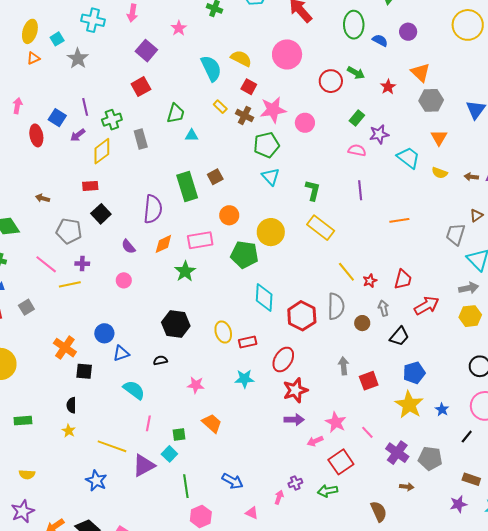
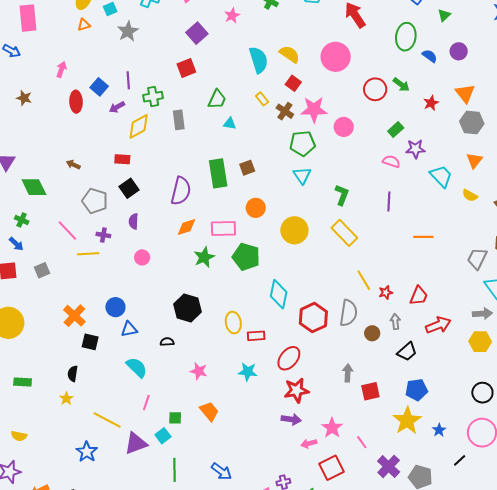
purple semicircle: (128, 247) -> (134, 221), moved, turned 35
green pentagon: (244, 255) -> (246, 257), moved

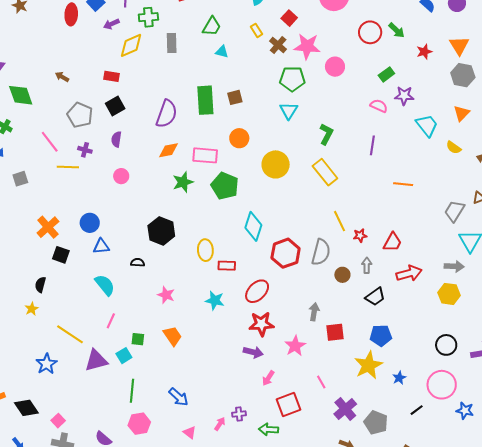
pink star: (332, 428) -> (295, 346), moved
pink arrow: (309, 444) -> (268, 378), turned -49

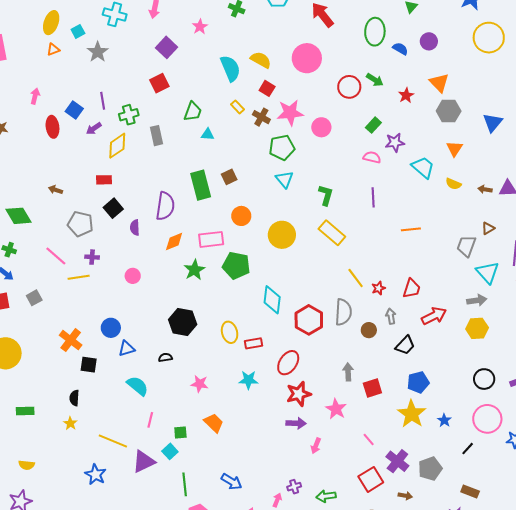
purple semicircle: (116, 139) -> (135, 228), moved
red square: (288, 404) -> (371, 479), moved
gray pentagon: (376, 423) -> (430, 469), turned -30

